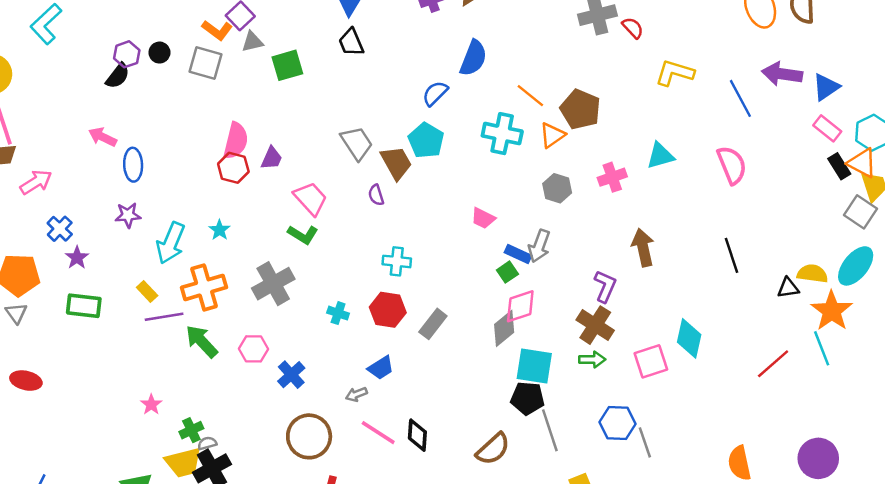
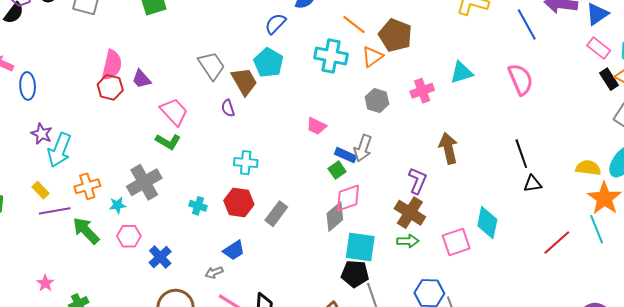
purple trapezoid: (272, 158) -> (141, 79), turned 115
purple star: (128, 215) -> (42, 134), moved, turned 30
cyan star: (220, 230) -> (117, 205), moved, turned 30
orange cross: (204, 287) -> (87, 186), size x0.7
black triangle: (788, 288) -> (533, 184), moved

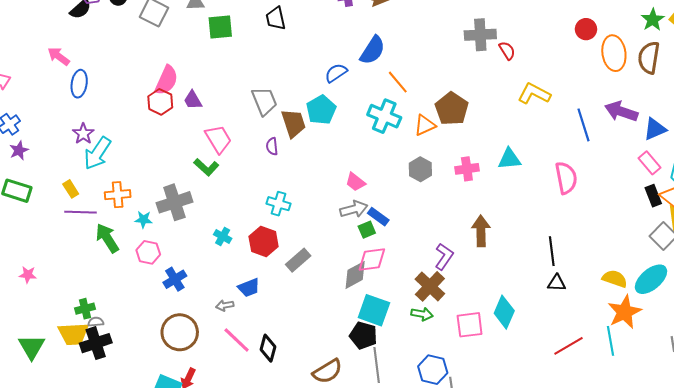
orange line: (354, 25) -> (398, 82), moved
gray arrow: (363, 148) -> (354, 209), moved, turned -136
pink star: (45, 283) -> (28, 275), moved, turned 30

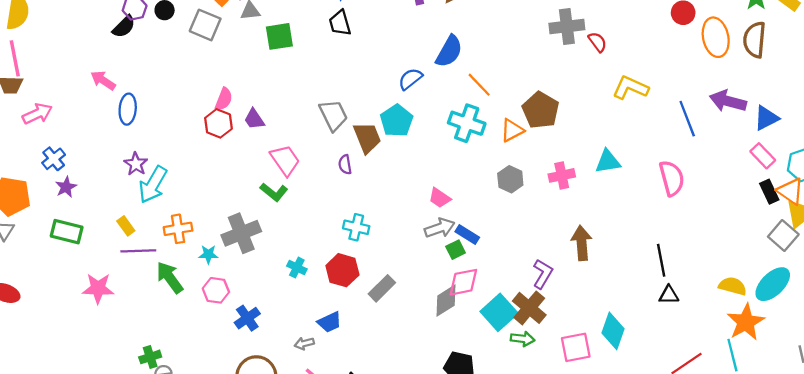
pink semicircle: (166, 80) -> (224, 99), size x0.7
pink star: (28, 275) -> (98, 288), moved, size x1.6
cyan square: (374, 310) -> (499, 312), moved, turned 32

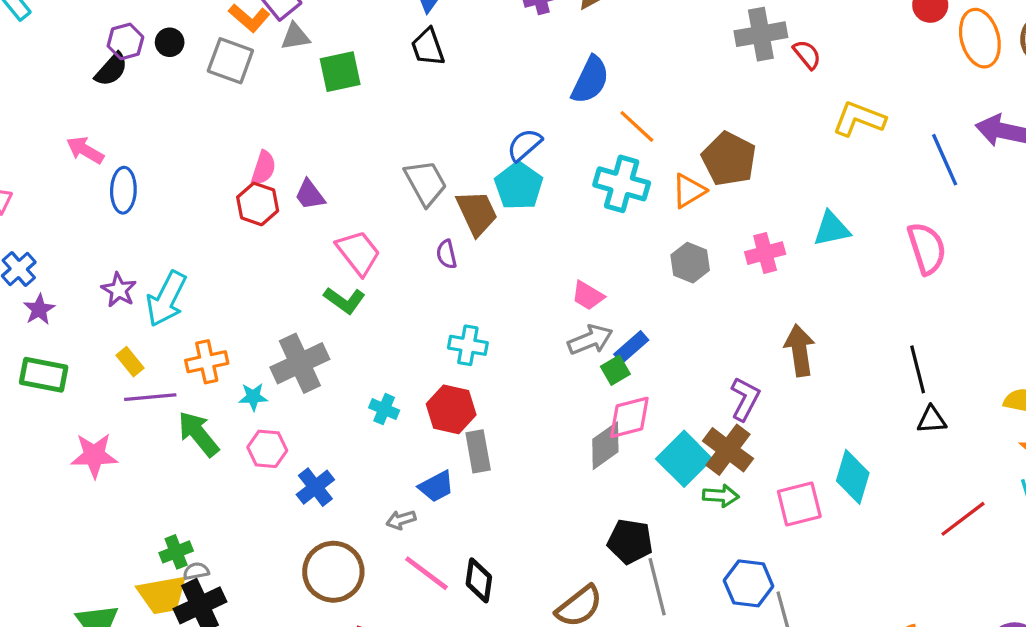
blue semicircle: (410, 79) -> (524, 145), moved
purple star: (136, 164) -> (119, 290), moved
blue rectangle: (467, 234) -> (631, 347), turned -70
gray rectangle: (382, 288) -> (478, 451), moved, turned -52

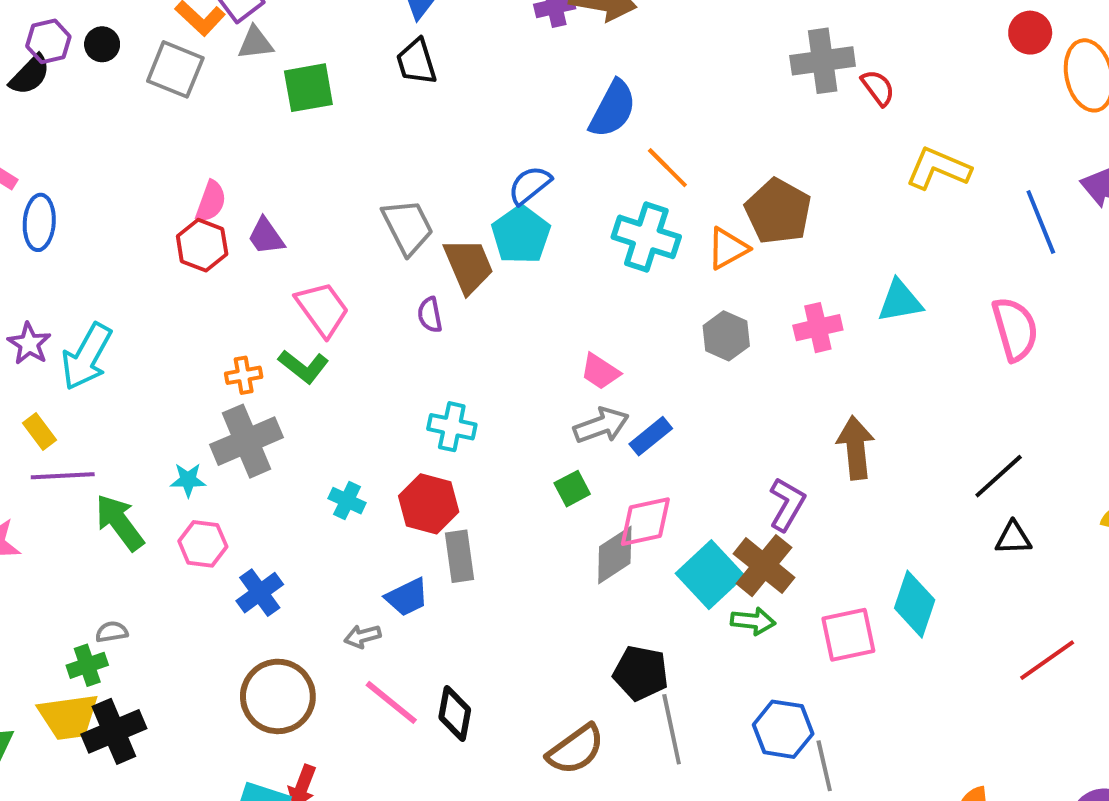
orange cross: (207, 362) -> (244, 375), moved, size x0.7
black line: (918, 369) -> (999, 476), turned 60
green square: (615, 370) -> (572, 489), moved
gray semicircle: (196, 571) -> (112, 632), moved

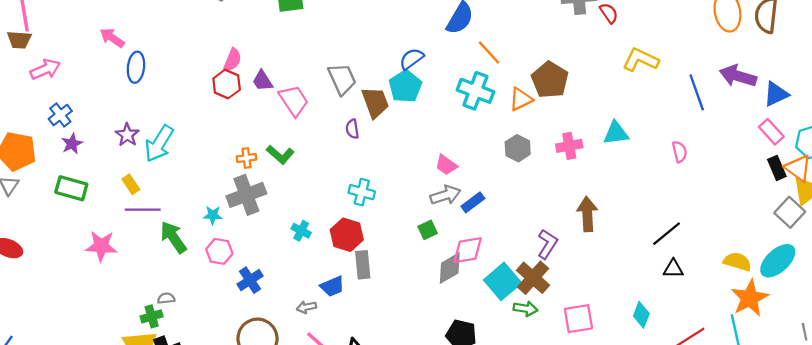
pink trapezoid: (322, 309) -> (294, 101), moved
pink semicircle: (1015, 329) -> (680, 152), size x0.6
cyan diamond: (915, 604) -> (641, 315), moved, size x0.7

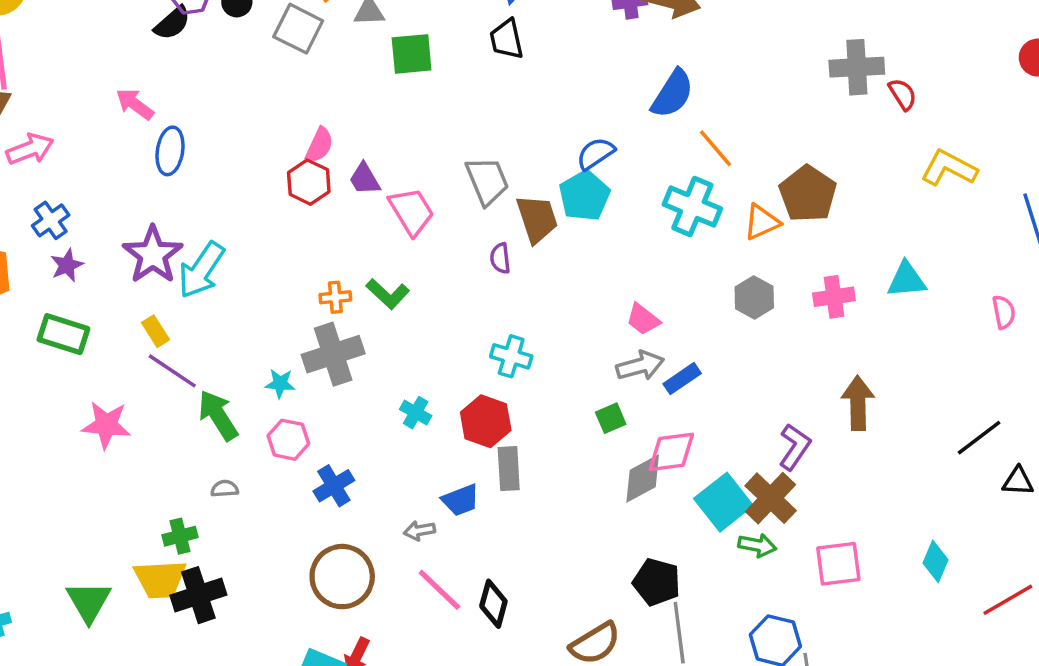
purple star: (127, 135) -> (153, 255), size x1.6
purple line: (143, 210) -> (172, 371), turned 32
black triangle: (673, 269) -> (1018, 481), moved
gray semicircle: (166, 298) -> (225, 489), moved

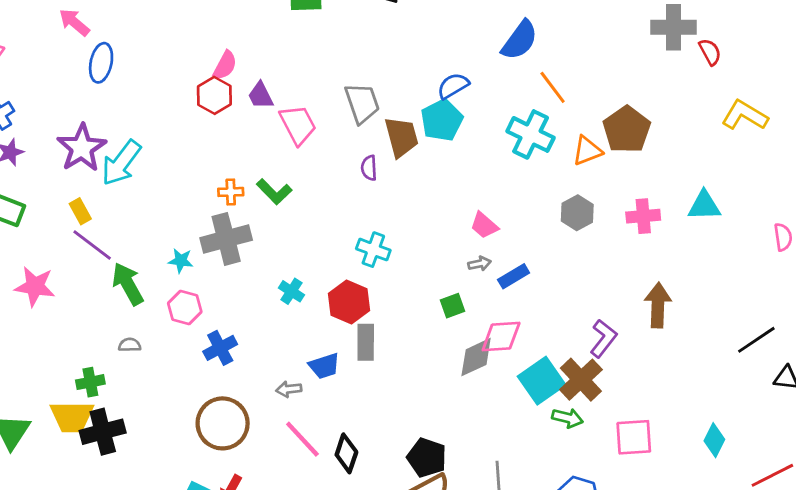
gray arrow: (640, 366) -> (479, 264), size x0.6
black pentagon: (657, 582) -> (427, 458), moved

